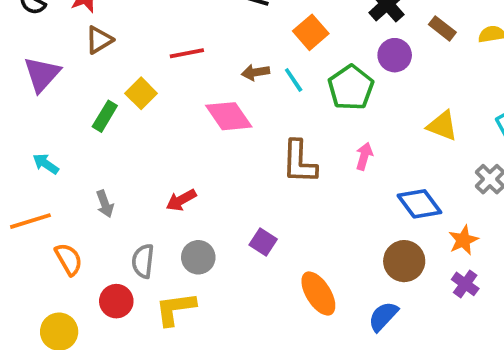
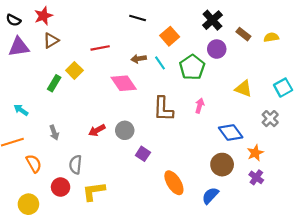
purple triangle: (42, 74) -> (19, 47), moved, turned 40
gray circle: (198, 257) -> (125, 130), moved

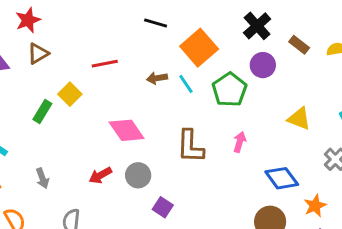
orange square: (170, 36) -> (199, 48), size x1.4
pink diamond: (124, 83) -> (127, 130), moved

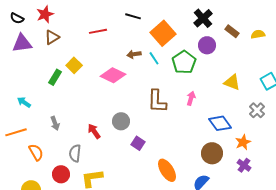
red line: (105, 64) -> (98, 31), moved
pink diamond: (127, 130) -> (113, 75), moved, turned -30
red arrow: (100, 175) -> (94, 131), moved, turned 84

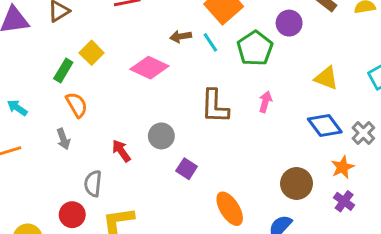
gray cross: (257, 110) -> (363, 133), moved
blue diamond: (220, 123) -> (325, 126), moved
orange semicircle: (36, 152) -> (77, 105), moved

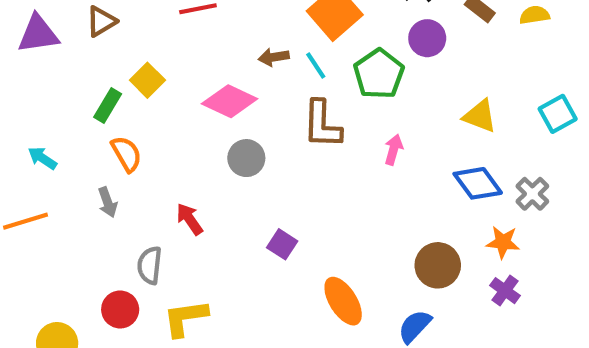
brown L-shape: (215, 106) -> (322, 124), moved
gray circle: (161, 136) -> (246, 158), moved
orange star: (343, 167) -> (503, 242), turned 30

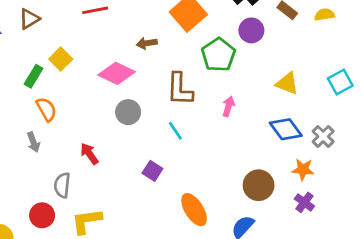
cyan line: (316, 66) -> (175, 131), moved

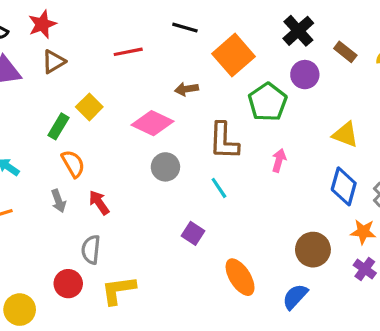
blue diamond: (286, 129) -> (344, 186), turned 52
red arrow: (89, 154) -> (99, 203), moved

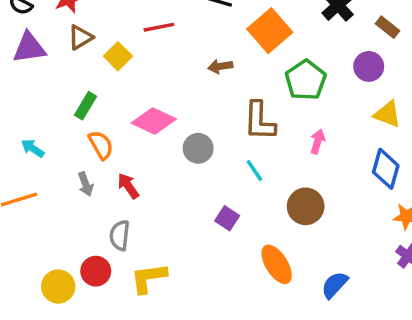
purple circle: (305, 75) -> (369, 66), moved
yellow square: (89, 107) -> (118, 56), moved
pink diamond: (152, 123) -> (154, 121), moved
brown circle: (313, 250) -> (306, 206), moved
yellow circle: (20, 310) -> (58, 287), moved

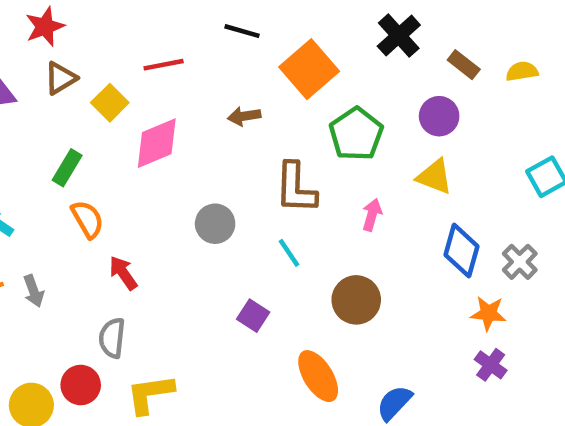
yellow triangle: (387, 114) -> (435, 177), moved
pink diamond: (154, 121) -> (157, 143), moved, turned -48
gray arrow: (86, 184) -> (34, 291), moved

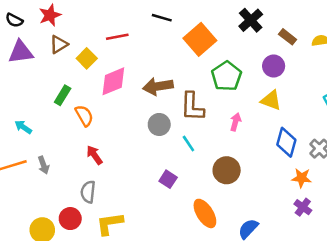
brown arrow: (244, 116) -> (158, 86), moved, size x1.6
orange semicircle: (87, 219) -> (84, 116), moved
gray circle: (215, 224) -> (159, 124), moved

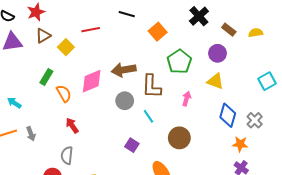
orange square: (200, 39) -> (158, 32), size x0.7
pink diamond: (113, 81) -> (92, 81), moved

